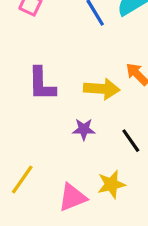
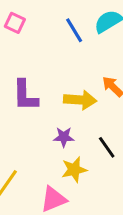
yellow star: (111, 184) -> (74, 170), moved

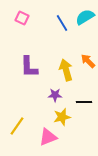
yellow arrow: (80, 100) -> (66, 70), turned -110
black line: (107, 147) -> (84, 102), turned -56

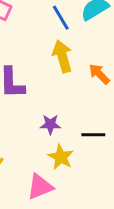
yellow arrow: (66, 70) -> (62, 56), moved
yellow star: (62, 117) -> (61, 157), turned -30

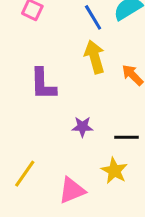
yellow star: (61, 157) -> (114, 171), moved

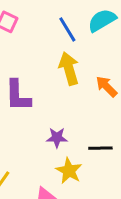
yellow star: (114, 171) -> (69, 171), moved

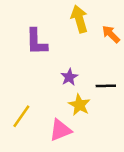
purple star: (57, 138) -> (69, 77), turned -30

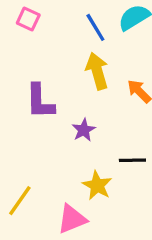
purple star: (69, 77) -> (84, 130), moved

